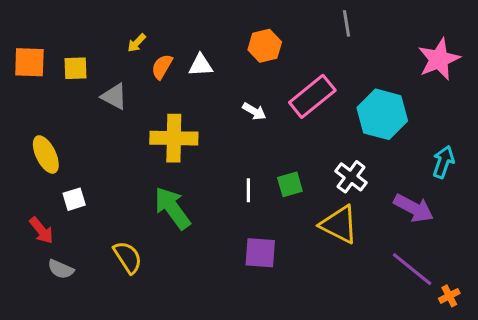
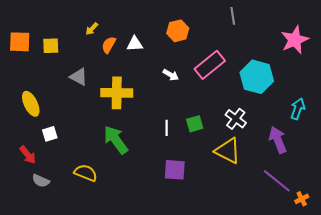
gray triangle: (114, 96) -> (79, 77), moved
purple arrow: (414, 208) -> (278, 140), turned -140
yellow semicircle: (128, 257) -> (86, 173), turned -35

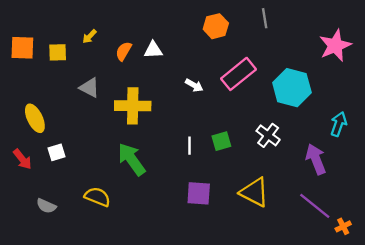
yellow arrow: (92, 29) -> (89, 36), moved
orange hexagon: (178, 31) -> (216, 26), moved
yellow triangle: (228, 151) -> (254, 192), moved
red arrow: (28, 155) -> (22, 159), moved

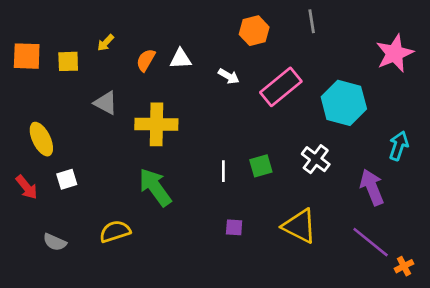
white arrow: (194, 85) -> (229, 76), moved
purple square: (199, 193) -> (234, 227), size x0.6
yellow semicircle: (97, 197) -> (115, 231), turned -40

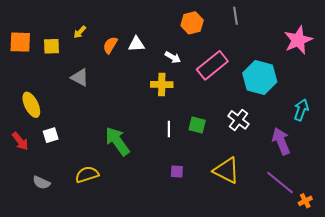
yellow cross: (156, 124) -> (162, 85), moved, size x0.7
green square: (261, 166) -> (197, 125), turned 30

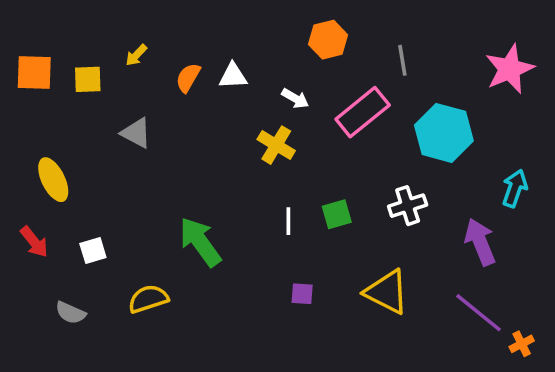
gray line: (236, 16) -> (402, 60), moved
yellow cross: (162, 85) -> (276, 145), turned 30
white cross: (239, 120) -> (408, 206), turned 35
green square: (197, 125) -> (337, 214), turned -30
white square: (51, 135) -> (93, 250), moved

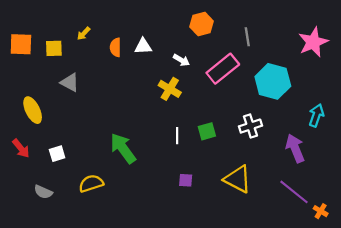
orange semicircle: (188, 78) -> (115, 47), turned -30
gray triangle: (136, 133) -> (70, 82), moved
orange cross: (522, 344) -> (321, 211), turned -32

